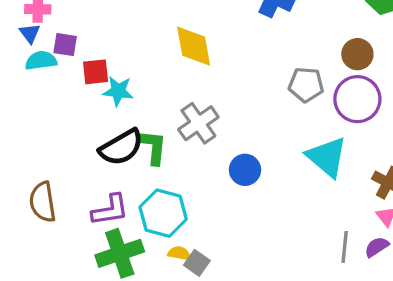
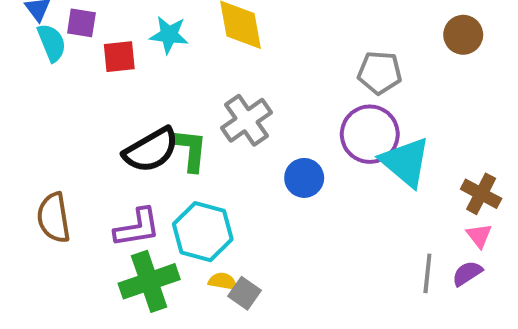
brown circle: (357, 54) -> (463, 35), moved
cyan semicircle: (41, 61) -> (52, 43), turned 76
cyan star: (118, 91) -> (169, 35), moved
purple circle: (357, 99) -> (370, 134), moved

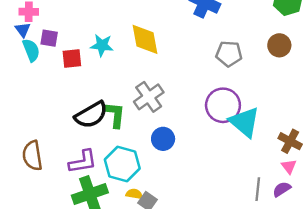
gray pentagon: (380, 73) -> (229, 54), moved
blue circle: (304, 178) -> (163, 139), moved

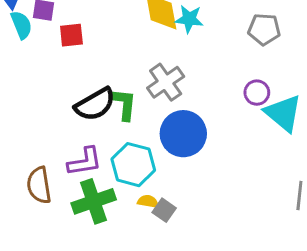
cyan star: (102, 45) -> (189, 19), moved
purple circle: (223, 105) -> (257, 93), size x0.6
blue circle: (163, 139) -> (183, 134), size x1.6
brown semicircle: (32, 156) -> (39, 185), moved

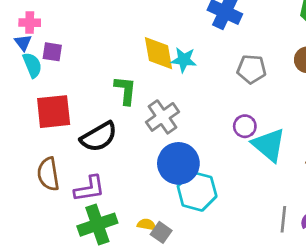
red square: (71, 35) -> (54, 112), moved, size x1.6
green L-shape: (124, 104) -> (125, 90), moved
cyan hexagon: (133, 165) -> (197, 191), moved
brown semicircle: (39, 185) -> (48, 174), moved

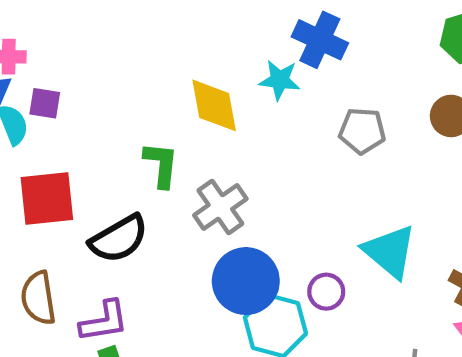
cyan star: (184, 60) -> (280, 80), moved
purple circle: (245, 126) -> (326, 292), moved

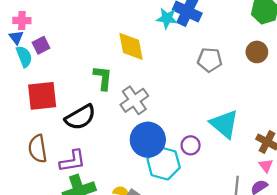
cyan star: (280, 80) -> (167, 18), moved
purple square: (45, 103) -> (41, 45), turned -36

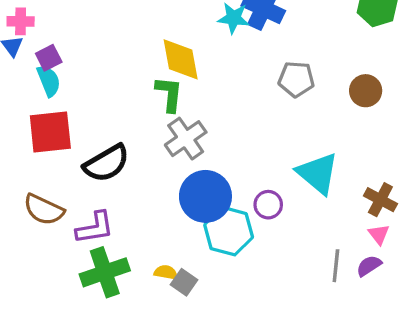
brown circle: (257, 52) -> (366, 91), moved
cyan semicircle: (24, 56) -> (49, 81), moved
green L-shape: (103, 78) -> (169, 94), moved
brown semicircle: (38, 149) -> (44, 210), turned -56

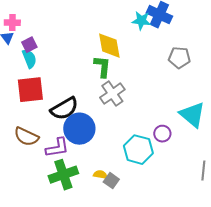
blue circle: (205, 196) -> (79, 129), moved

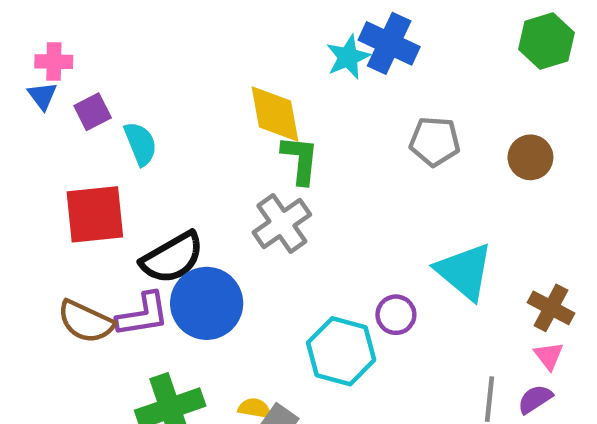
cyan star: (141, 21) -> (348, 57), turned -30
cyan semicircle: (29, 59) -> (140, 144), moved
green L-shape: (102, 67) -> (300, 160), moved
purple L-shape: (57, 148) -> (143, 315), moved

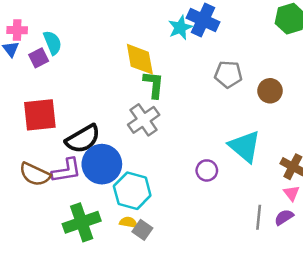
cyan semicircle: (140, 144) -> (53, 43), moved
brown circle: (530, 157) -> (270, 91), moved
cyan hexagon: (341, 351) -> (132, 191), moved

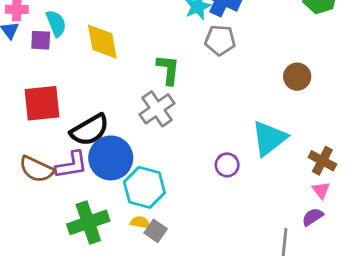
purple square: (39, 58) -> (41, 40), turned 30
yellow diamond: (140, 59) -> (102, 42), moved
gray pentagon: (228, 74) -> (220, 40), moved
cyan triangle: (245, 146) -> (269, 138), turned 42
gray line: (259, 217) -> (285, 242), moved

